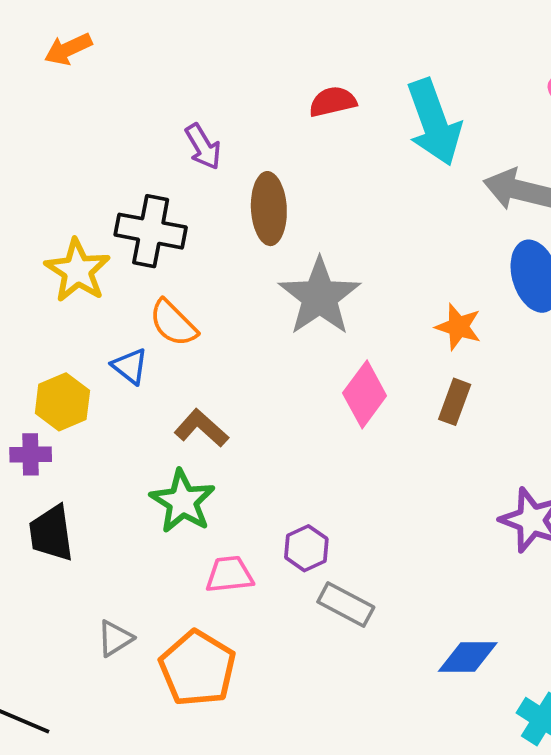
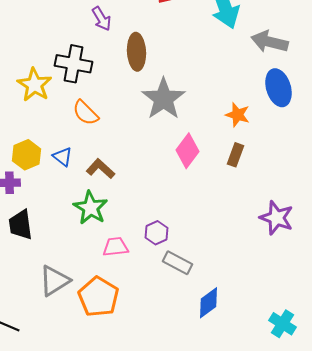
blue triangle: (130, 366) -> (62, 157), moved
gray triangle: (115, 638) -> (54, 281), size x1.6
blue diamond: (468, 657) -> (208, 303), moved, turned -36

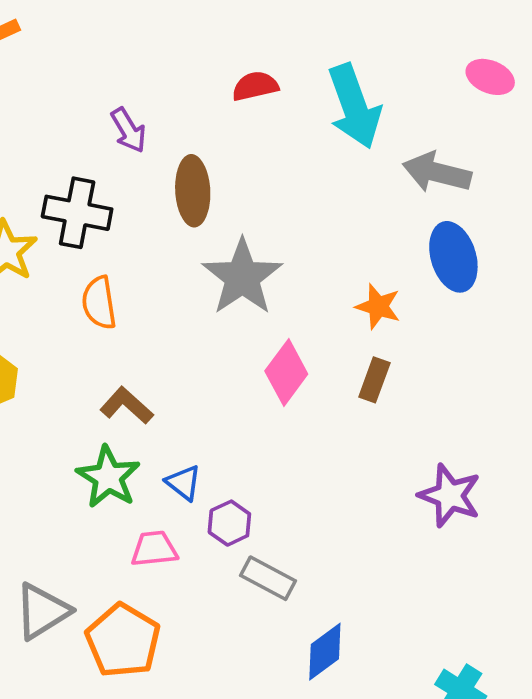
orange semicircle: (86, 113) -> (99, 303), turned 36
blue triangle: (62, 157) -> (184, 483), moved

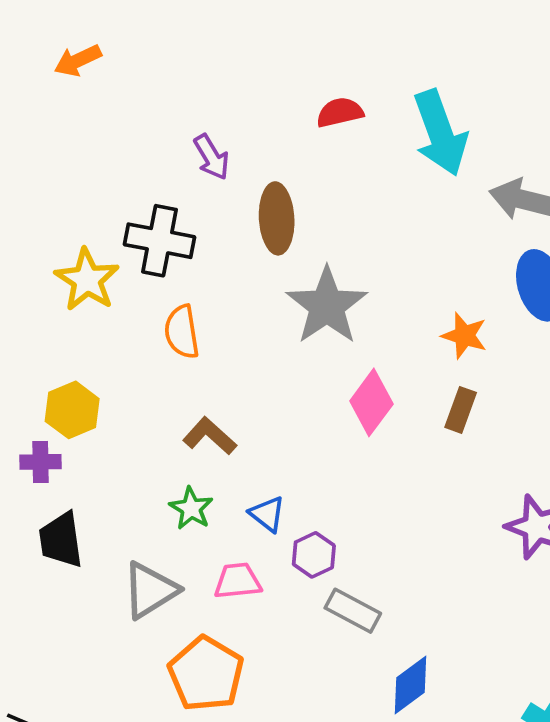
green star: (108, 477) -> (191, 508), size x0.7
gray triangle: (42, 611) -> (150, 590), moved

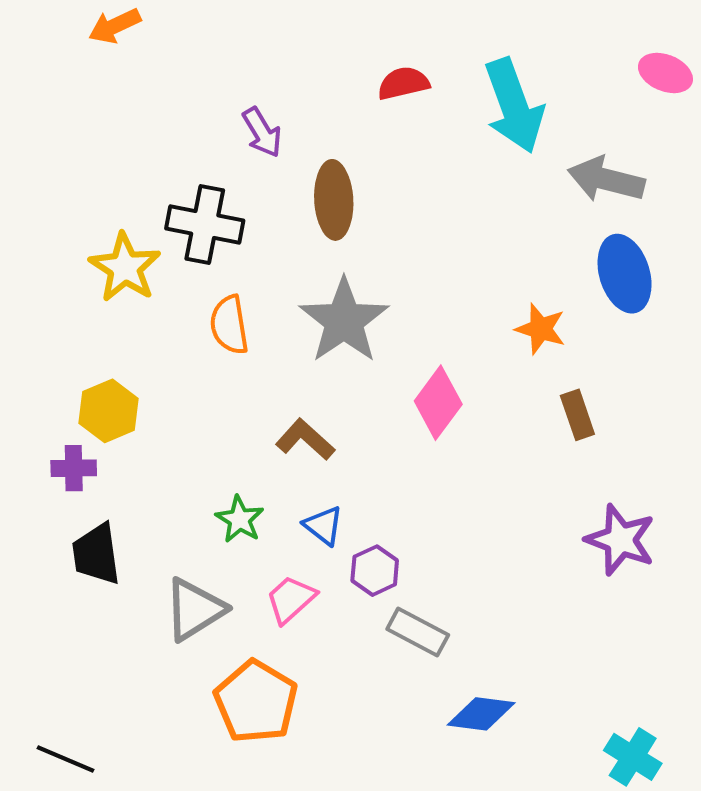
gray star: (327, 306) -> (344, 321), moved
brown rectangle: (461, 410) -> (577, 415), moved, turned -39
brown L-shape: (210, 436) -> (305, 440), moved
pink trapezoid: (238, 581) -> (291, 599), turned -36
blue diamond: (410, 685) -> (481, 714), turned 44

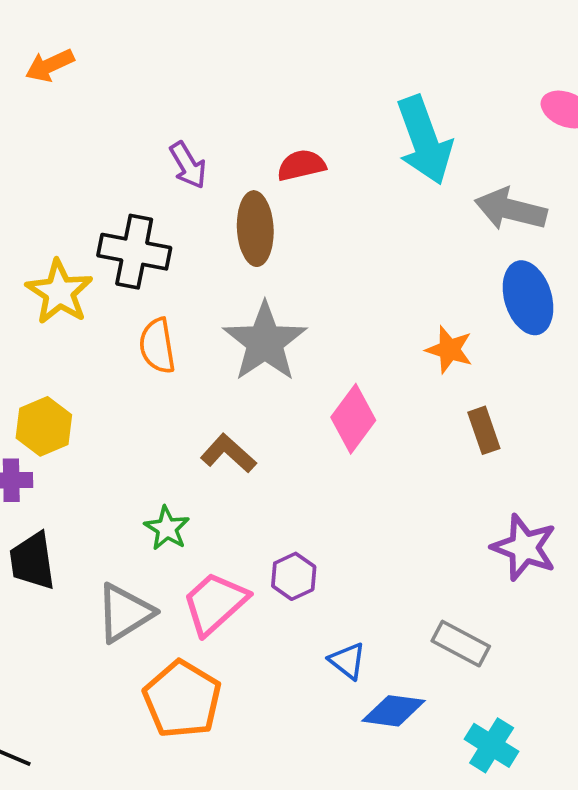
red semicircle: (403, 83) -> (301, 165), moved
blue triangle: (324, 526) -> (347, 661), moved
pink trapezoid: (291, 599) -> (215, 603), size x1.4
gray rectangle: (418, 632) -> (461, 644), moved
cyan cross: (633, 757) -> (492, 745), moved

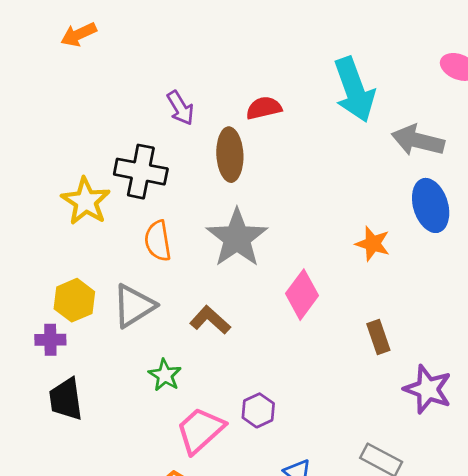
brown rectangle: (484, 430) -> (378, 337), moved
gray triangle: (125, 613) -> (134, 306), moved

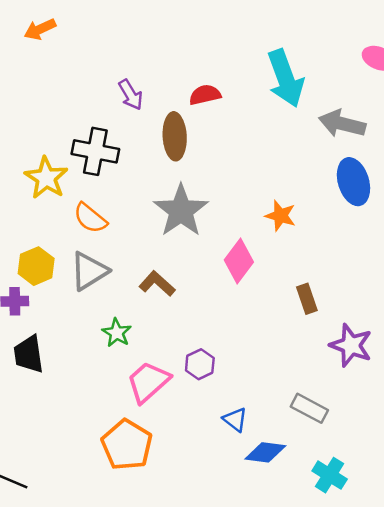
orange semicircle: (158, 241) -> (90, 218), moved, turned -42
orange star: (373, 244) -> (280, 216), moved

